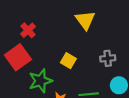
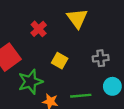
red cross: (28, 30) -> (39, 29), moved

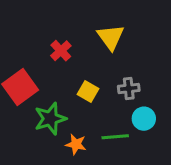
gray cross: (101, 58) -> (129, 88), moved
cyan circle: (112, 86) -> (144, 119), moved

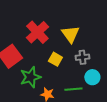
yellow triangle: (111, 37) -> (70, 34), moved
red cross: (61, 51) -> (37, 32), size x1.6

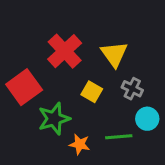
gray cross: (82, 57) -> (132, 89), turned 32

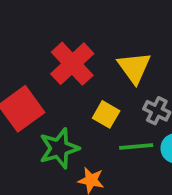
green line: (119, 137) -> (136, 146), moved

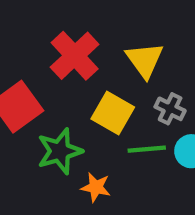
yellow square: (106, 114) -> (113, 113), size x1.4

